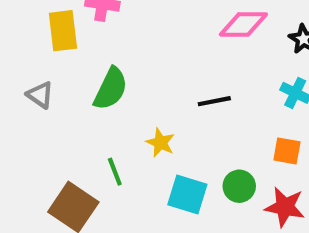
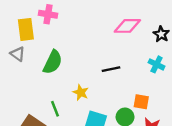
gray triangle: (40, 95) -> (18, 54), moved
orange square: (287, 151) -> (141, 102), moved

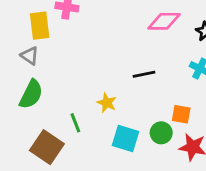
green semicircle: (53, 62) -> (31, 94), moved

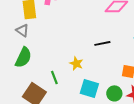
green circle: (161, 133) -> (114, 93), moved

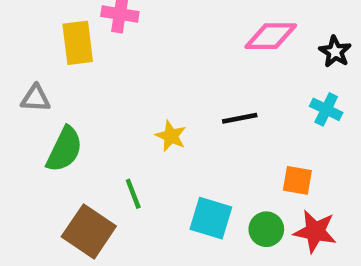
gray triangle: (22, 30) -> (36, 98), moved, turned -32
yellow star: (76, 63) -> (171, 136), moved

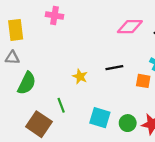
yellow rectangle: (78, 43) -> (16, 30), moved
orange square: (297, 180) -> (143, 81), moved

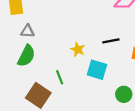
gray triangle: (12, 58) -> (28, 31), moved
cyan square: (100, 118) -> (97, 70), moved

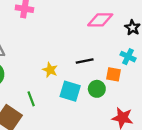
green circle: (124, 94) -> (97, 89), moved

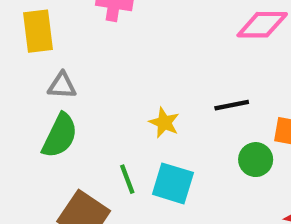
cyan square: (70, 91) -> (173, 183), moved

